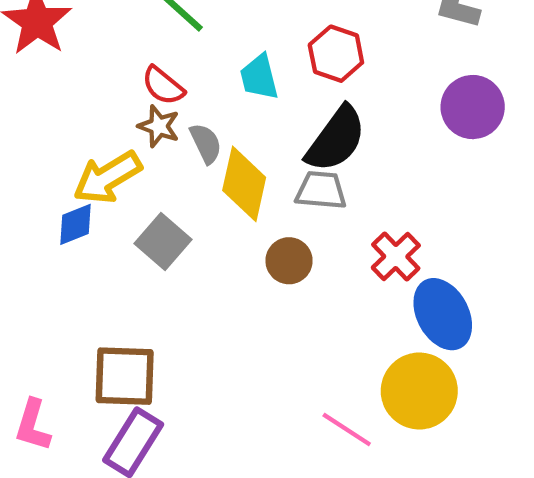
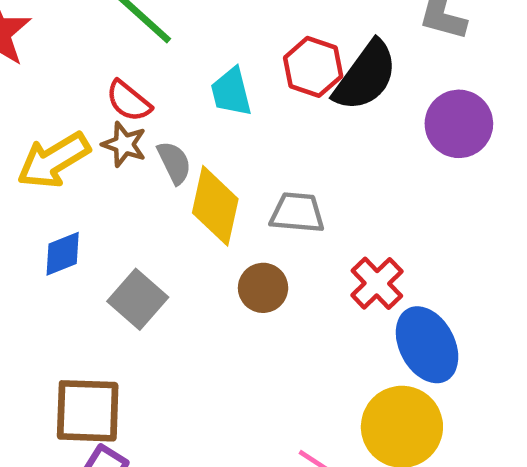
black semicircle: (336, 139) -> (366, 76), moved
yellow arrow: (108, 177) -> (53, 160), moved
blue diamond: (75, 224) -> (63, 254), moved
gray square: (163, 242) -> (138, 299), moved

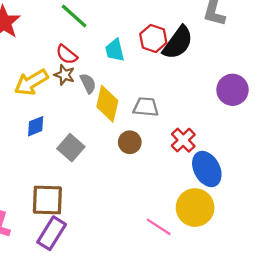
purple circle: (459, 124) -> (233, 90), moved

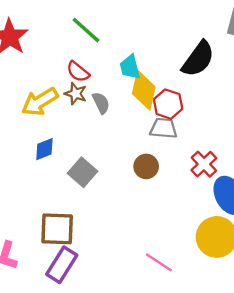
red hexagon: (153, 38) -> (168, 104), moved
yellow diamond: (107, 104) -> (144, 90), moved
pink line: (159, 227) -> (159, 262), moved

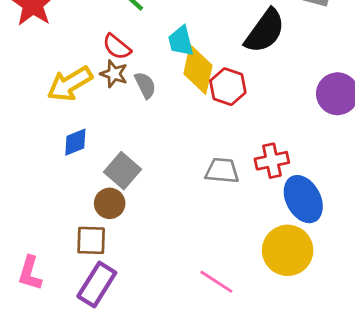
gray trapezoid: (163, 128) -> (222, 171), moved
red cross: (204, 164) -> (272, 161), turned 32
brown circle: (146, 166) -> (110, 203), moved
brown square: (57, 229) -> (91, 240), size x0.7

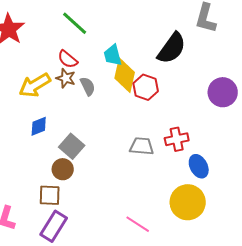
blue ellipse: (303, 199) -> (199, 166), size x0.7

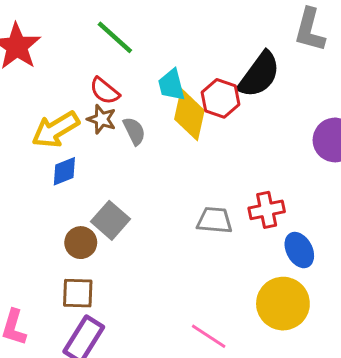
red hexagon: (146, 87) -> (221, 98), moved
blue diamond: (39, 126) -> (64, 171), moved
brown circle: (63, 169) -> (81, 243), moved

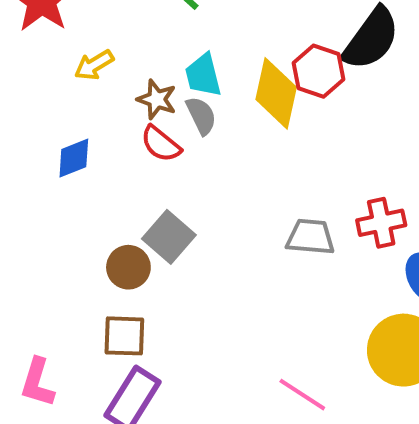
cyan trapezoid: (171, 85) -> (203, 75), moved
red semicircle: (105, 91) -> (161, 144), moved
yellow arrow: (55, 130) -> (94, 65), moved, size x0.6
blue diamond: (64, 171) -> (74, 158), moved

